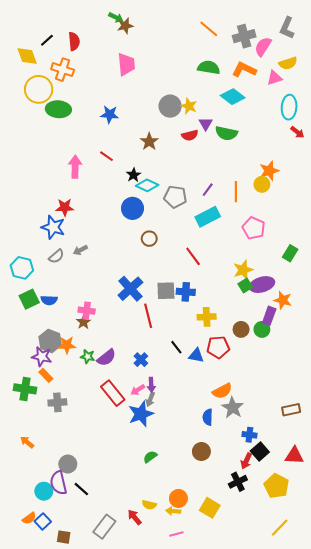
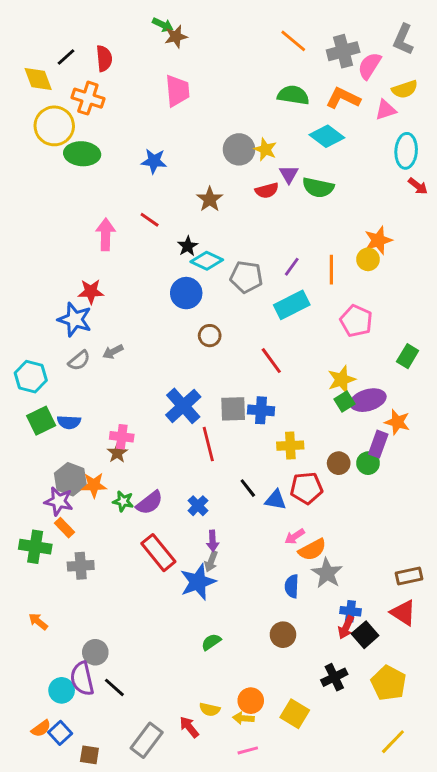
pink arrow: (138, 390) -> (295, 536), moved
red triangle: (294, 456) -> (403, 613), moved, turned 30
red arrow: (246, 461) -> (346, 627), moved

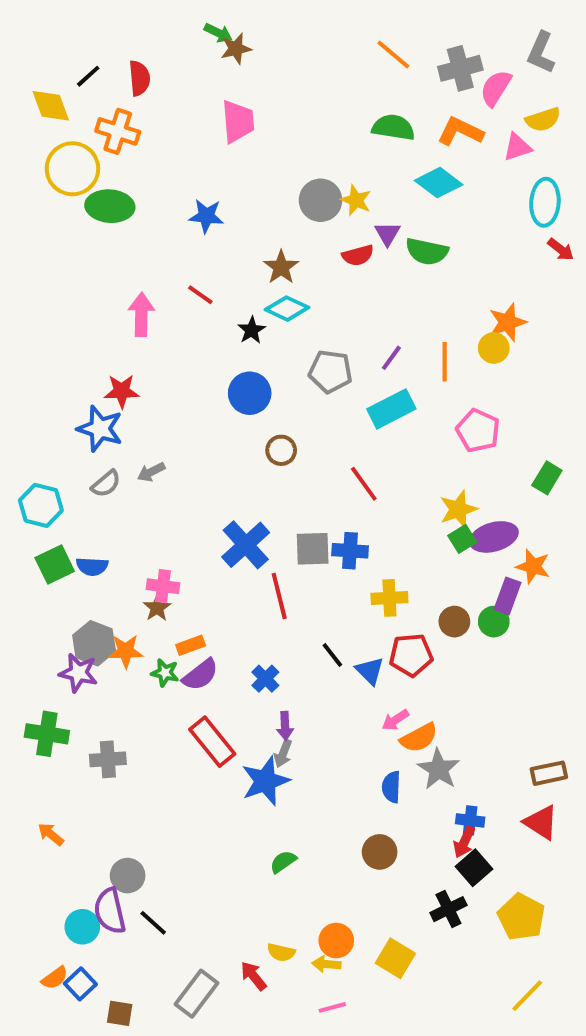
cyan diamond: (207, 261) -> (287, 309), moved
blue triangle: (276, 500) -> (370, 671), turned 35
orange rectangle: (65, 528) -> (191, 645), moved, turned -66
black square: (365, 635) -> (474, 868), moved

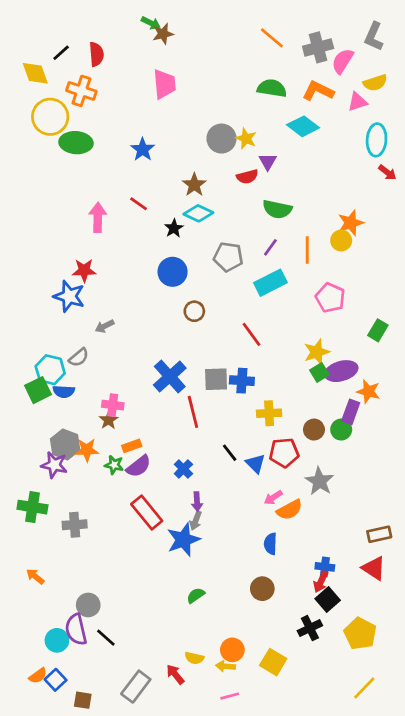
blue star: (206, 216) -> (143, 149), turned 30
green semicircle: (427, 251) -> (277, 209), moved
gray semicircle: (106, 484) -> (79, 357), moved
cyan hexagon: (41, 505) -> (50, 370), moved
gray star: (439, 769) -> (319, 481), moved

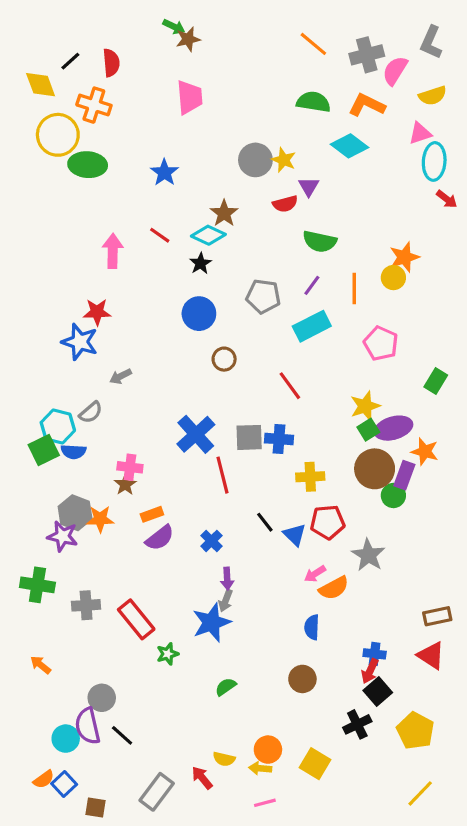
pink triangle: (357, 102) -> (420, 133), moved
cyan diamond: (198, 213) -> (208, 235), moved
brown circle: (314, 430) -> (375, 469), moved, size x1.6
green star: (114, 465) -> (168, 654), moved, turned -30
red rectangle: (147, 512) -> (136, 619), moved

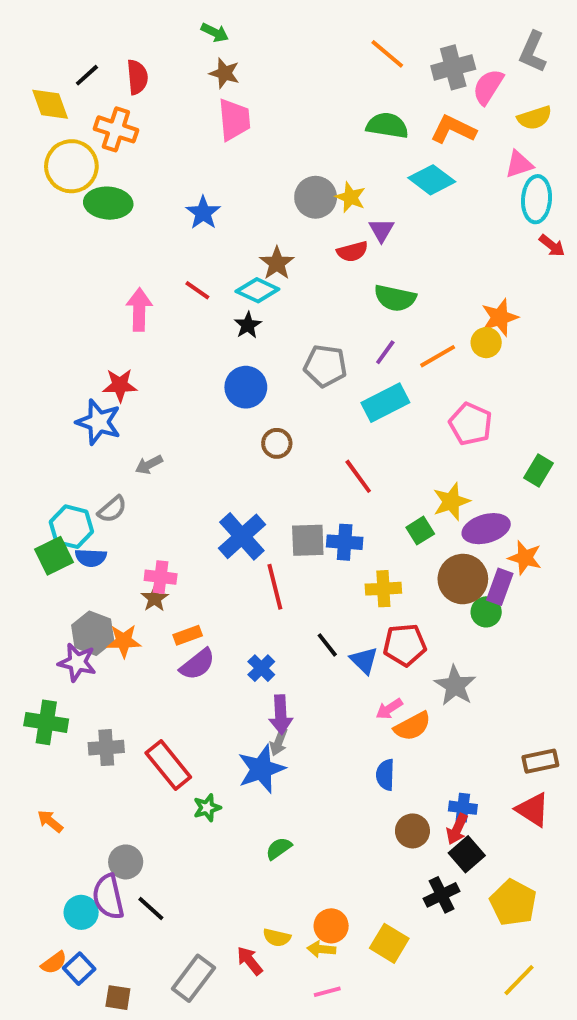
brown star: (188, 39) -> (224, 73), moved, turned 30
orange line: (354, 289) -> (438, 356), turned 60
green square: (368, 430) -> (420, 531), moved
purple arrow: (227, 579) -> (281, 715), size x1.4
brown circle: (302, 679) -> (412, 831), moved

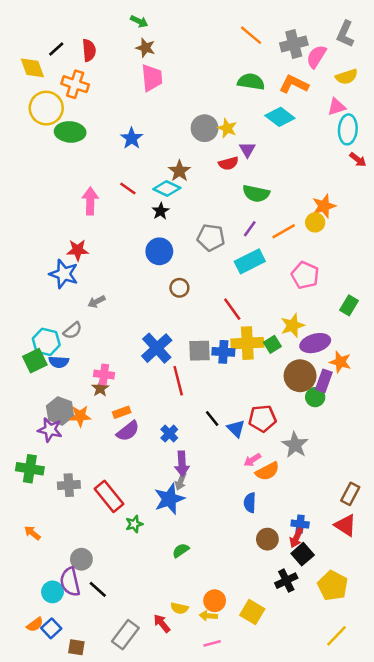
yellow cross: (383, 589) -> (247, 343), moved, size x1.4
brown rectangle: (540, 761) -> (350, 494), turned -50

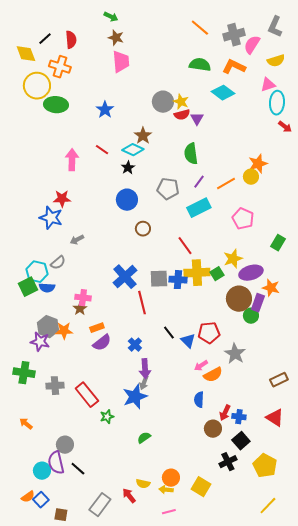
red semicircle: (228, 163) -> (182, 115), moved
green semicircle: (256, 194) -> (191, 154), moved, turned 70
brown rectangle: (350, 494) -> (279, 380), moved, turned 36
red arrow: (296, 538) -> (225, 413), moved

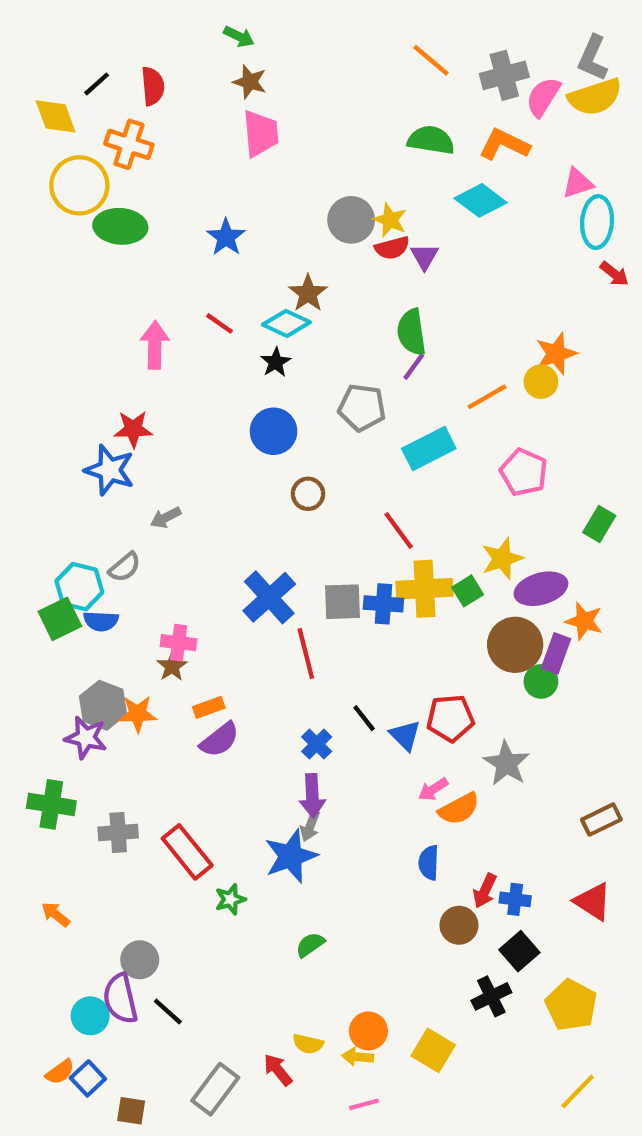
yellow semicircle: (276, 61) -> (595, 97), moved, size x1.4
purple line: (199, 182) -> (414, 367), moved
blue cross: (135, 345) -> (317, 744), moved

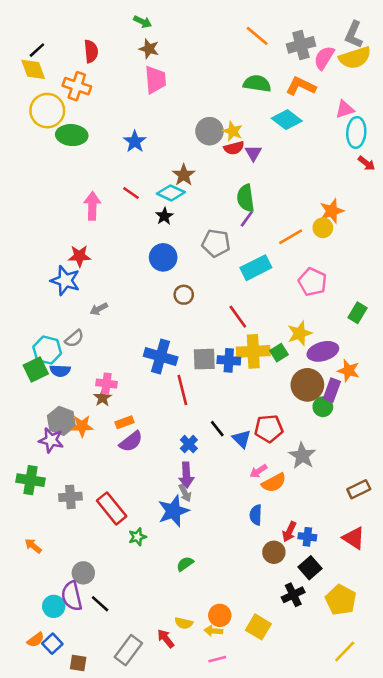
black line: (97, 84) -> (37, 50), moved
blue cross: (269, 597) -> (161, 357), turned -32
gray arrow: (310, 826) -> (185, 493), turned -48

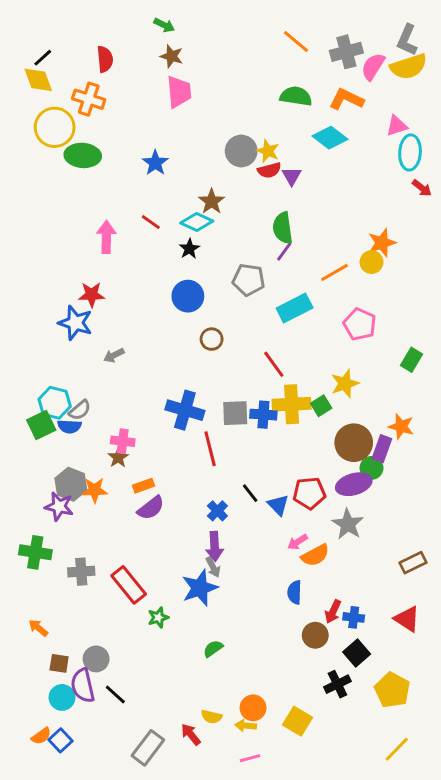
gray semicircle: (74, 338) -> (80, 410), moved
purple ellipse: (323, 351) -> (354, 484), moved
brown square: (78, 663) -> (59, 663), moved

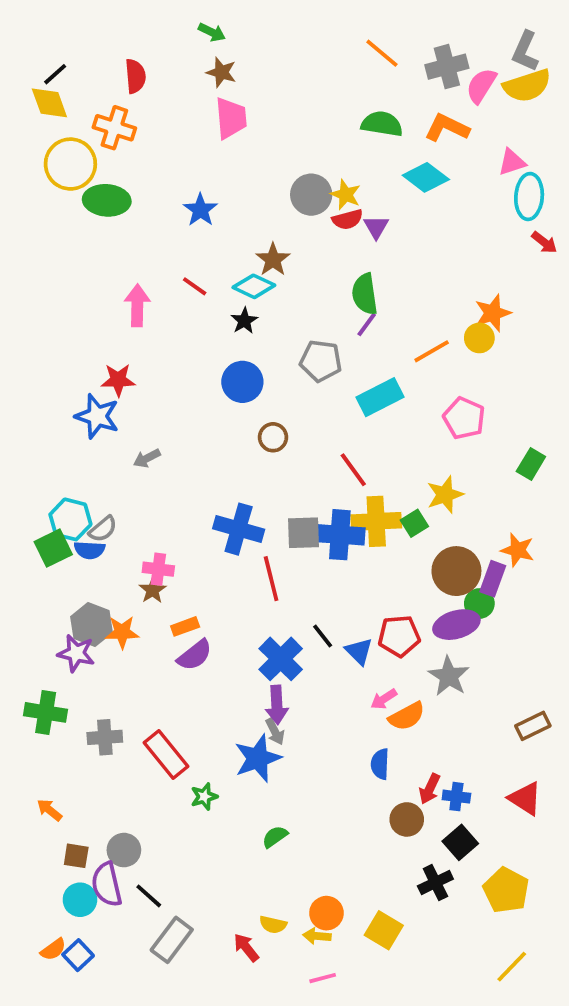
blue cross: (263, 415) -> (340, 535), size x1.4
blue cross: (217, 511) -> (281, 659), size x1.6
gray rectangle: (148, 748) -> (172, 940), moved

